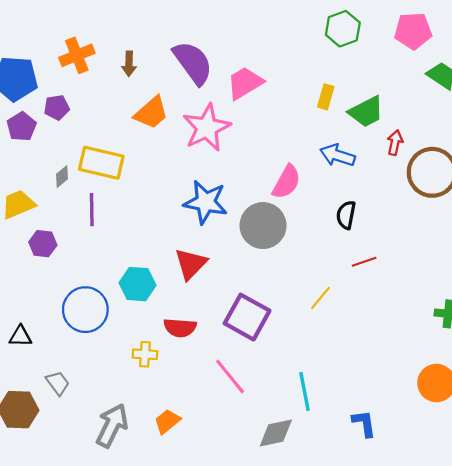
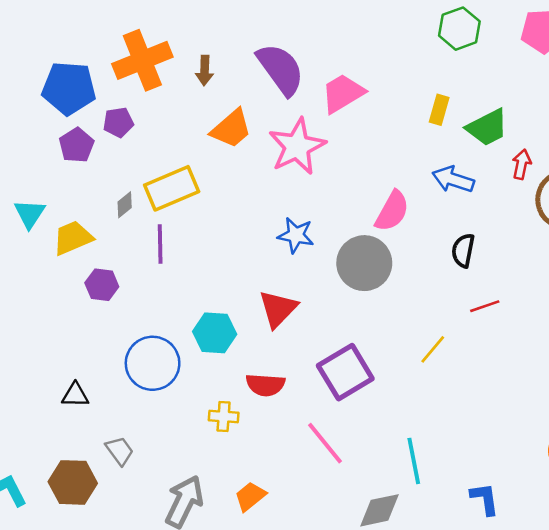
orange cross: (77, 55) -> (142, 60), size x1.4
yellow rectangle: (101, 163) -> (172, 188), turned -36
blue star: (206, 202) -> (296, 235), size x0.7
purple square: (247, 317) -> (345, 372), turned 30

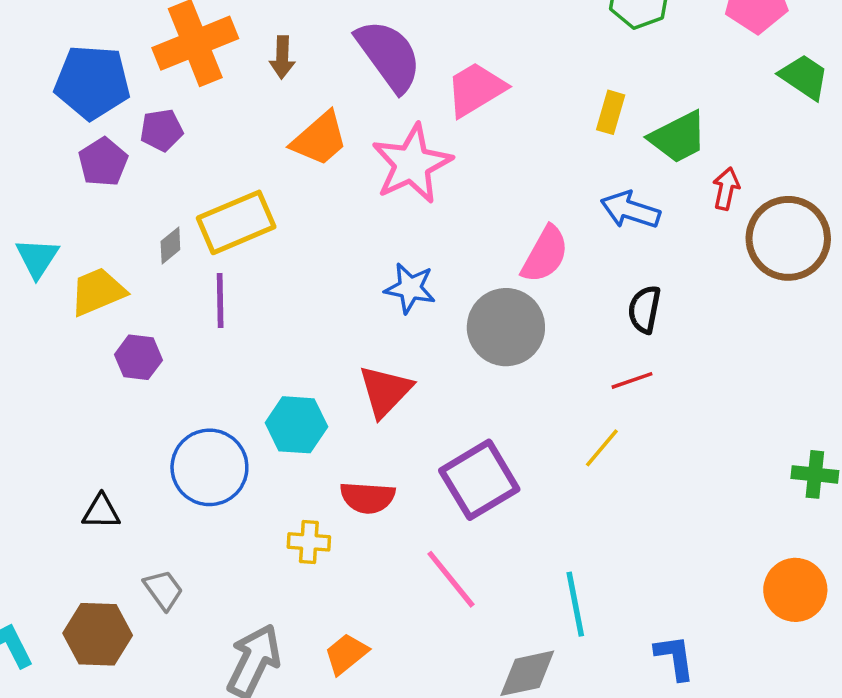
red line: (485, 306) -> (632, 380), moved

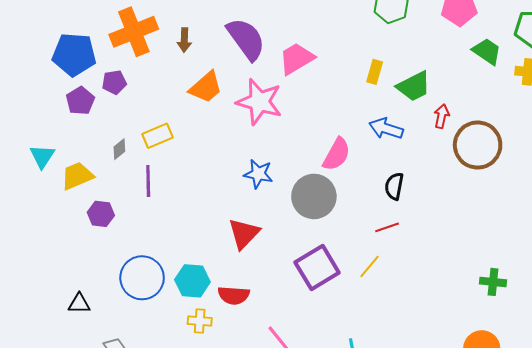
pink star: (412, 164) -> (259, 102), turned -30
yellow rectangle: (236, 222) -> (157, 136), size x0.7
cyan hexagon: (296, 425) -> (192, 281), moved
purple square: (479, 480) -> (317, 267), moved

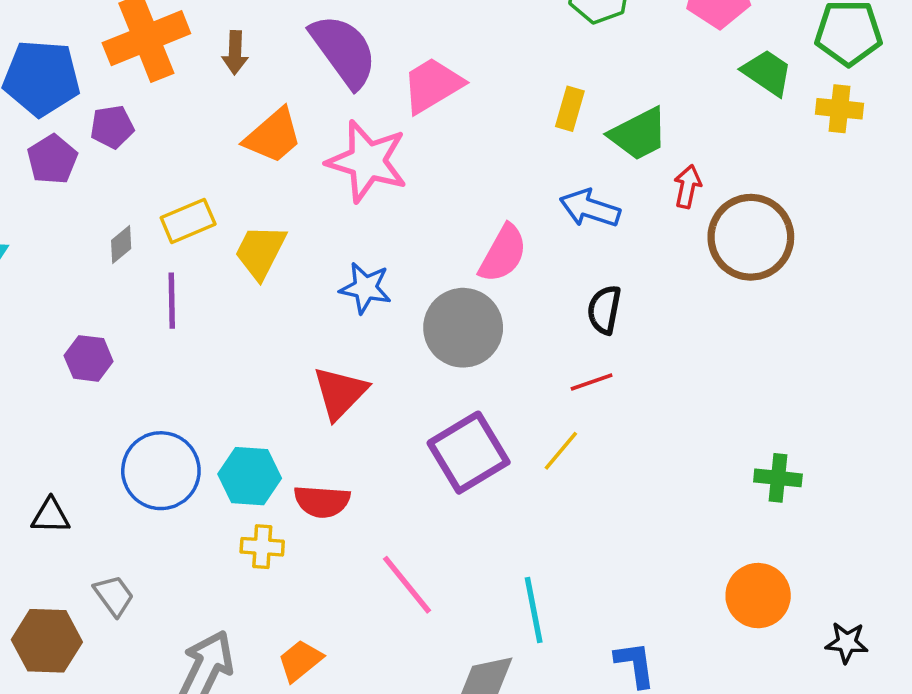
yellow trapezoid: (77, 176) -> (260, 252), moved, turned -40

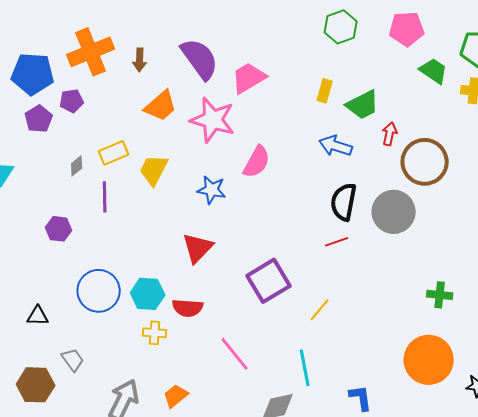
pink semicircle: (503, 254) -> (257, 162), moved
black semicircle: (604, 310) -> (344, 202), size x1.4
gray circle: (463, 328) -> (394, 212), moved
yellow line: (561, 451) -> (320, 310), moved
orange circle: (758, 596) -> (429, 360), size x1.4

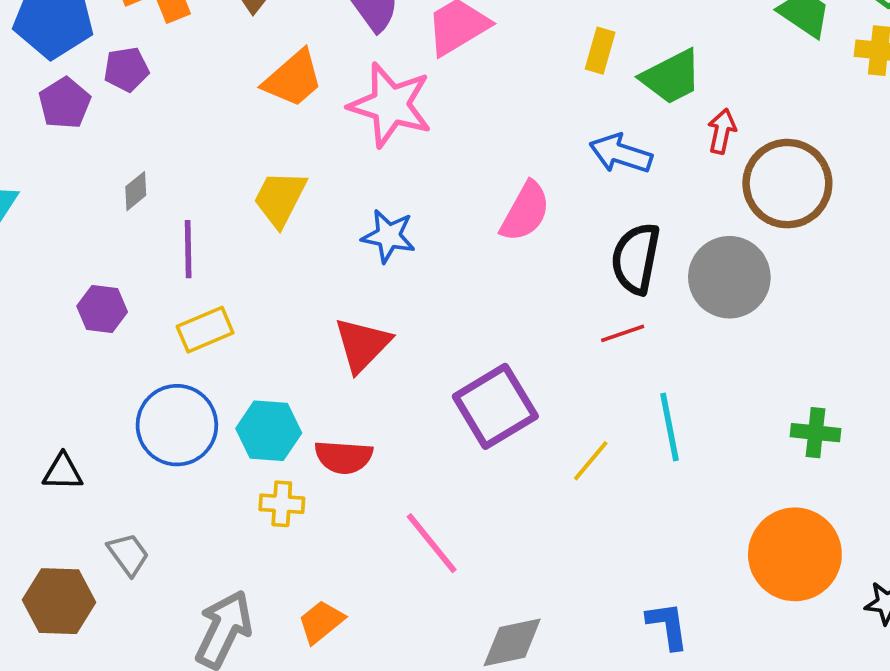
yellow rectangle: (114, 153) -> (205, 330), moved
pink semicircle: (257, 162) -> (525, 212), moved
cyan line: (305, 368) -> (669, 427), moved

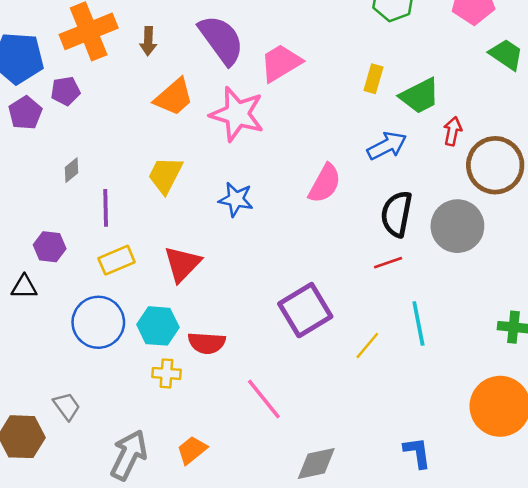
blue arrow: (621, 154) -> (387, 146), turned 135
red triangle: (362, 345) -> (182, 264), moved
black triangle: (63, 472) -> (24, 287), moved

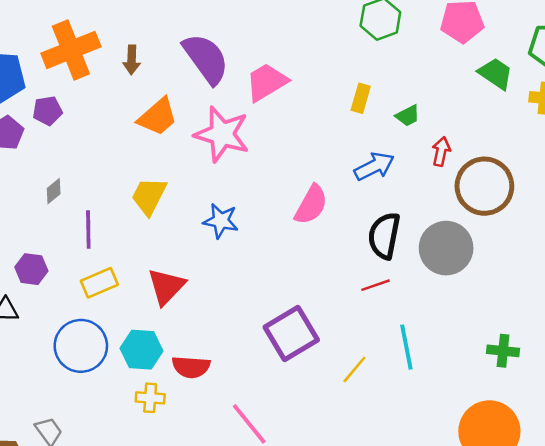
green trapezoid: (420, 96) -> (408, 116), size x0.6

